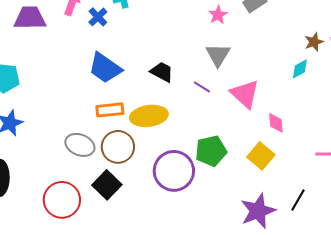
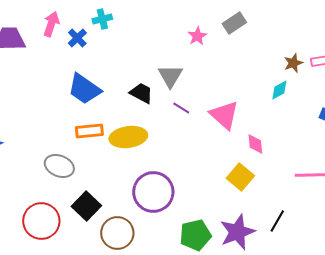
gray triangle: (218, 55) -> (170, 76), moved
brown circle: (118, 147) -> (117, 233), moved
green pentagon: (211, 151) -> (195, 235), moved

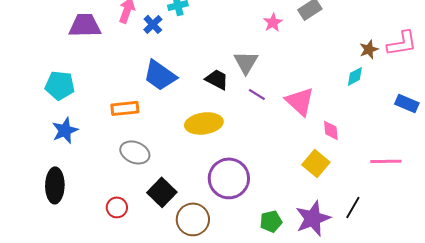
orange rectangle: (89, 131) -> (125, 108), moved
red circle: (41, 221) -> (117, 207), size x0.6
green pentagon: (195, 235) -> (271, 221), size x0.7

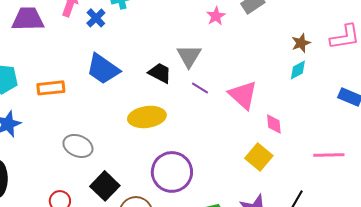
brown star: (369, 49) -> (301, 43), moved
orange rectangle: (125, 108) -> (51, 88), moved

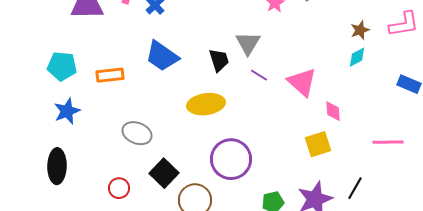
black trapezoid: (160, 73) -> (219, 60), turned 45
yellow square: (259, 157) -> (318, 144), turned 32

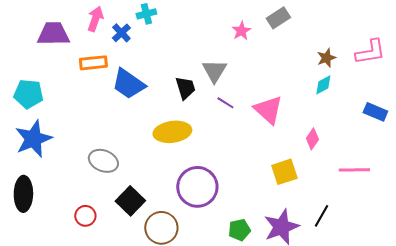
orange rectangle: (110, 75) -> (93, 63), moved
blue star: (67, 111) -> (33, 139), size x1.4
pink diamond: (333, 111) -> (312, 139), moved, turned 40

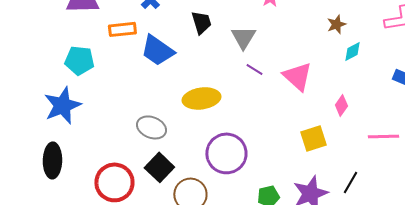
brown star: (326, 58) -> (336, 24), moved
black trapezoid: (185, 88) -> (201, 22), moved
cyan pentagon: (28, 94) -> (79, 60), moved
gray ellipse: (103, 161) -> (151, 127), moved
red circle: (85, 216) -> (114, 182), size x1.8

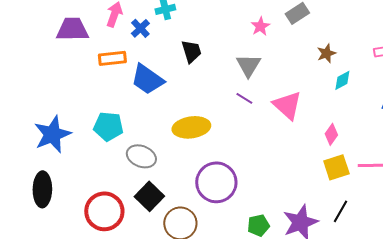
gray triangle: (243, 37) -> (248, 65), moved
cyan pentagon: (79, 60) -> (108, 126), moved
yellow square: (313, 138) -> (336, 167), moved

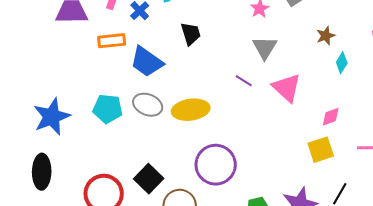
gray triangle: (248, 65) -> (265, 48), moved
cyan diamond: (342, 80) -> (342, 63), turned -30
pink diamond: (331, 134) -> (331, 117), turned 35
gray ellipse: (141, 156) -> (148, 105), moved
yellow square: (336, 167) -> (321, 150), moved

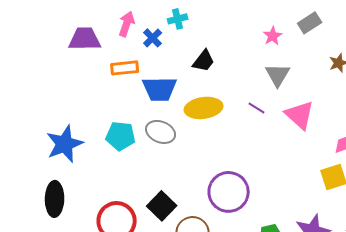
black trapezoid: (191, 34) -> (204, 61), turned 55
blue trapezoid: (147, 62) -> (160, 89), turned -36
yellow ellipse: (191, 110) -> (204, 108), moved

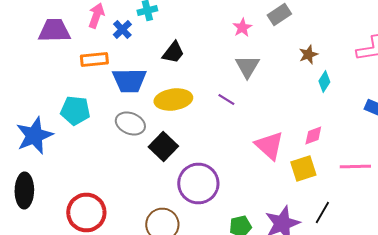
pink triangle: (300, 115) -> (269, 146), moved
cyan pentagon: (121, 136) -> (75, 110), moved
black square: (162, 206) -> (163, 146), moved

